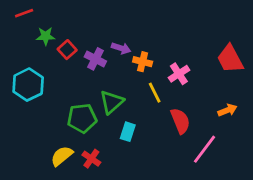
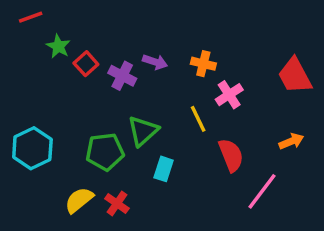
green star: (46, 36) -> (58, 46), turned 30
orange cross: (143, 62) -> (203, 64), moved
cyan hexagon: (28, 85) -> (32, 148), moved

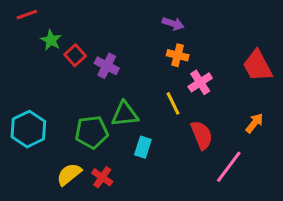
purple arrow: (155, 62) -> (173, 24), moved
green triangle: (143, 131) -> (125, 114), turned 36
orange arrow: (291, 141) -> (254, 123), turned -30

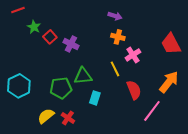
orange arrow: (254, 123) -> (169, 82), size x1.6

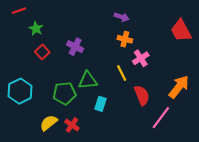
red square: (50, 37) -> (42, 52), moved
red trapezoid: (171, 44) -> (181, 31), moved

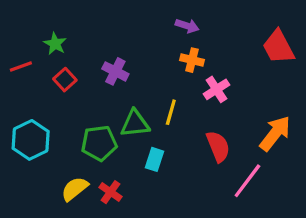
red line: (19, 11) -> (21, 67), moved
yellow line: (122, 73) -> (171, 112), moved, turned 42

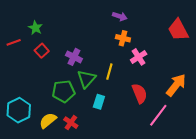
purple cross: (115, 71) -> (74, 57), moved
green triangle: (135, 124) -> (86, 79), turned -42
cyan hexagon: (31, 140) -> (19, 110), moved

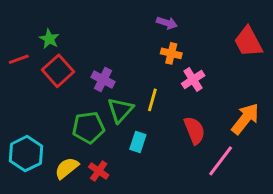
red square: (42, 51) -> (58, 71), size x1.5

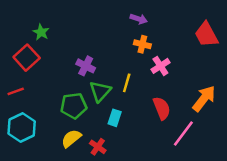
red line: (19, 59) -> (16, 91), moved
red square: (58, 71) -> (27, 58), moved
yellow semicircle: (67, 168) -> (71, 138), moved
red cross: (99, 171) -> (98, 147), moved

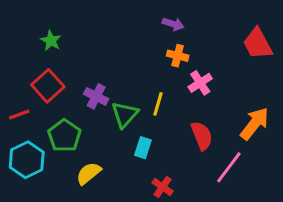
red square: (27, 58) -> (48, 86), moved
purple cross: (86, 66) -> (96, 96), moved
green pentagon: (74, 106) -> (64, 136), moved, turned -30
red cross: (98, 147) -> (163, 187), moved

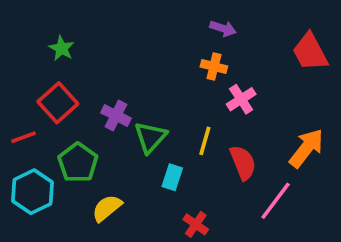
purple arrow: (173, 24) -> (223, 28), moved
yellow line: (158, 104) -> (205, 141), moved

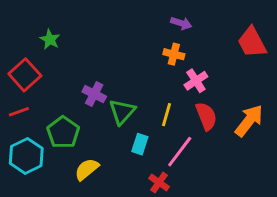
red square: (58, 103) -> (25, 75), moved
red semicircle: (243, 163) -> (206, 116), moved
pink line: (276, 201) -> (180, 152), moved

